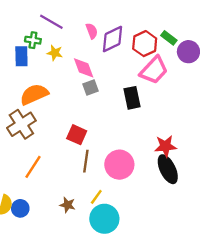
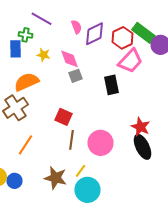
green rectangle: (169, 38) -> (144, 33), size x1.6
yellow star: (55, 53) -> (44, 55), moved
red star: (165, 146) -> (140, 127), turned 30
brown star: (68, 205) -> (56, 178), size x1.6

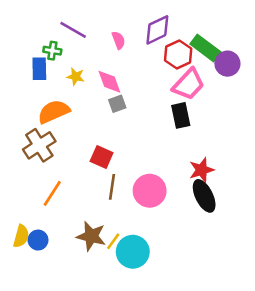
purple diamond: (94, 34) -> (157, 30), moved
black rectangle: (112, 85) -> (181, 115), moved
red star: (140, 127) -> (202, 170), turned 30
yellow line: (80, 171) -> (113, 241), moved

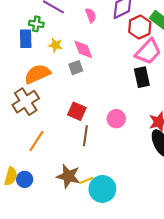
gray square: (117, 104) -> (76, 68), moved
pink circle: (150, 191) -> (116, 119), moved, size x0.7
yellow line: (113, 241) -> (86, 180), turned 32

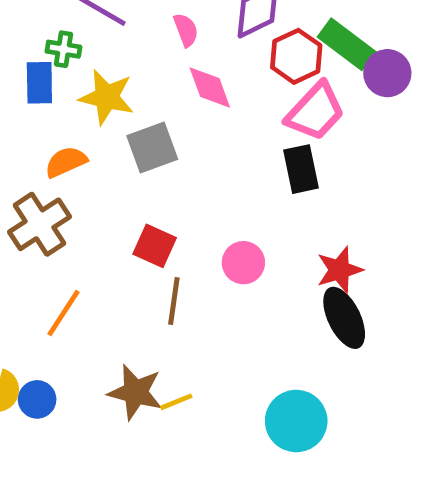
yellow star: (56, 45) -> (107, 97), size x1.6
pink diamond: (83, 49) -> (210, 88), moved
gray square: (76, 68) -> (152, 148), size x1.5
orange semicircle: (37, 74) -> (66, 162), size x0.7
cyan circle: (102, 189) -> (296, 421), moved

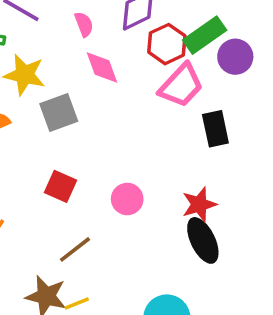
green rectangle: (347, 44) -> (205, 35), turned -72
black rectangle: (301, 169) -> (215, 129), moved
brown line: (174, 301) -> (75, 249), moved, turned 44

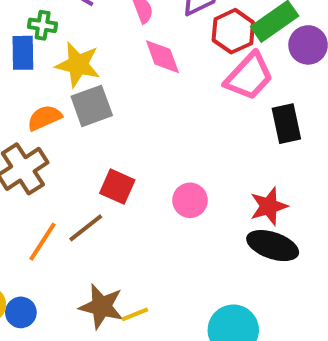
gray square: (59, 113) -> (92, 106), moved
black ellipse: (203, 240) -> (273, 246), turned -45
brown line: (75, 249) -> (86, 228), moved

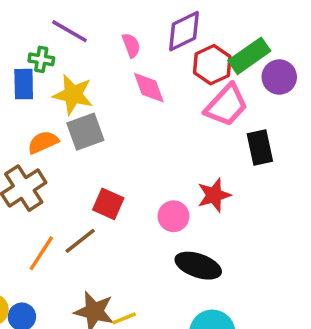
red star: (269, 206) -> (214, 195), moved
black ellipse: (273, 246) -> (198, 266), moved

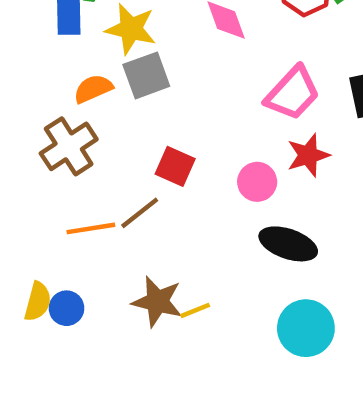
pink trapezoid: (226, 105) -> (293, 93), moved
orange line: (41, 253) -> (91, 228), turned 48

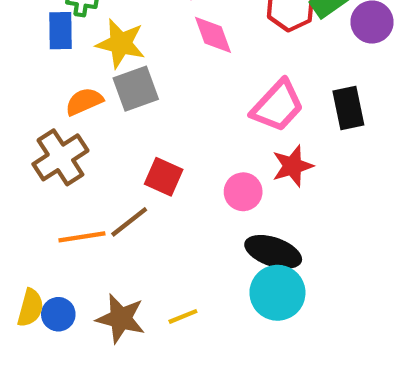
brown star: (157, 302) -> (121, 319), moved
cyan circle: (306, 328) -> (277, 293), moved

